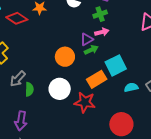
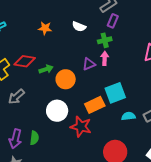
red diamond: (17, 18) -> (25, 61), moved, turned -30
pink arrow: (102, 32) -> (105, 58), turned -80
green arrow: (91, 50) -> (46, 69), moved
green semicircle: (29, 89) -> (34, 138), moved

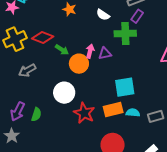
green cross: (105, 40) -> (125, 34), size x1.5
pink arrow: (105, 58) -> (90, 51), moved
green arrow: (46, 69) -> (62, 50), turned 40
orange rectangle: (95, 105) -> (113, 110), moved

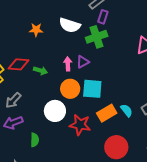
white semicircle: (103, 15) -> (70, 25), size x1.5
orange circle: (79, 64) -> (70, 89), moved
cyan square: (125, 87) -> (92, 89), moved, turned 30
purple arrow: (18, 111) -> (13, 123), moved, turned 60
cyan semicircle: (133, 113) -> (127, 110), turned 64

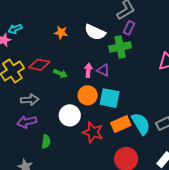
purple triangle: (83, 62) -> (103, 70), turned 48
gray arrow: (13, 100) -> (30, 100), turned -144
cyan semicircle: (127, 110) -> (141, 124), size x1.6

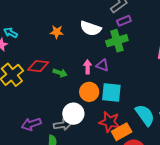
purple rectangle: (129, 28) -> (124, 21), turned 48
cyan arrow: (15, 29) -> (11, 33), turned 56
gray arrow: (30, 100) -> (62, 125), moved
orange rectangle: (121, 124) -> (122, 132), moved
red star: (93, 132) -> (109, 122), moved

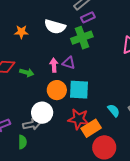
cyan semicircle: (145, 115) -> (114, 111), size x0.6

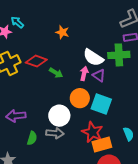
white semicircle: (55, 27) -> (93, 58), moved
gray arrow: (32, 124) -> (55, 133), moved

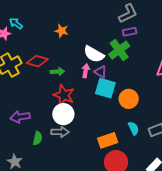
green cross: (119, 55) -> (119, 50), turned -30
green arrow: (56, 73) -> (57, 72), turned -32
orange circle: (80, 98) -> (129, 99), moved
cyan square: (101, 104) -> (105, 88), moved
red star: (92, 132) -> (64, 95), moved

